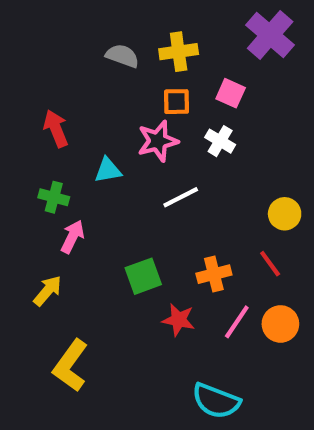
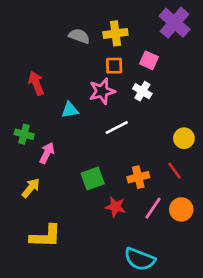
green cross: (54, 197) -> (24, 134), moved
yellow L-shape: (70, 366) -> (46, 236), turned -124

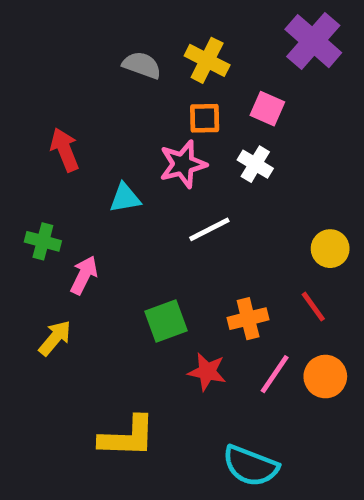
yellow cross: (115, 33) -> (207, 60), turned 35
yellow L-shape: (46, 236) -> (127, 437), moved

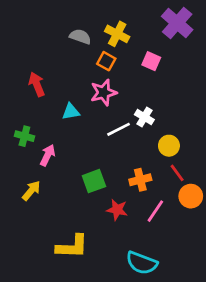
orange square: (205, 118) -> (106, 61), moved, turned 30
white cross: (255, 164) -> (144, 117), moved
yellow circle: (330, 249) -> (169, 146), moved
orange circle: (325, 377) -> (191, 196), moved

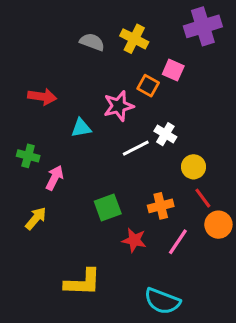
purple cross: (177, 23) -> (203, 26), turned 32
orange square: (106, 61) -> (148, 86), moved
red arrow: (37, 84) -> (42, 97), turned 120

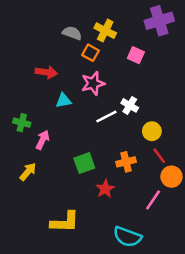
orange square: (148, 86) -> (90, 53), moved
red arrow: (42, 97) -> (46, 72), moved
red star: (134, 240) -> (105, 189), turned 30
pink line: (178, 242) -> (153, 200), moved

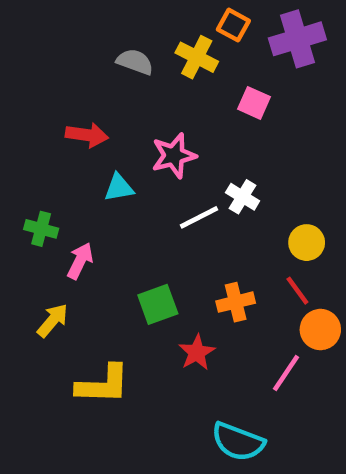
orange square: (90, 53) -> (233, 25), moved
yellow circle: (152, 131) -> (307, 243), moved
yellow L-shape: (65, 222) -> (103, 384), moved

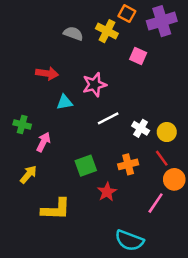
white cross: (243, 197) -> (141, 128), moved

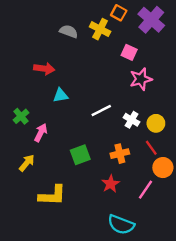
purple cross: (162, 21) -> (151, 20), turned -32
pink star: (94, 85) -> (141, 79), moved
green cross: (22, 125) -> (21, 116), turned 35
red star: (107, 192) -> (111, 184), moved

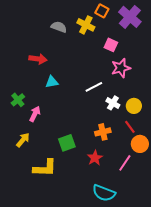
white line: (101, 111) -> (94, 87), moved
green square: (80, 155) -> (67, 143), moved

